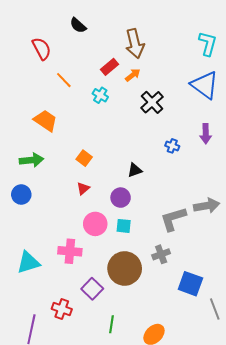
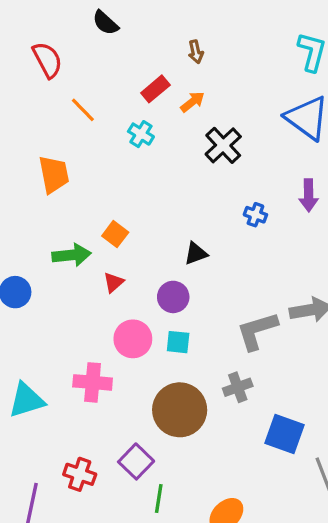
brown arrow: (135, 44) -> (196, 52), size x0.5
orange trapezoid: (46, 121) -> (54, 174), turned 45
green arrow: (31, 160) -> (72, 255), moved
purple square: (92, 289) -> (136, 461), moved

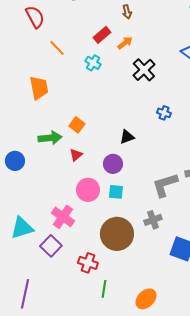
pink cross: (93, 382) -> (63, 217), turned 30
purple square: (136, 461) -> (51, 246), moved
red cross: (80, 474) -> (88, 263), moved

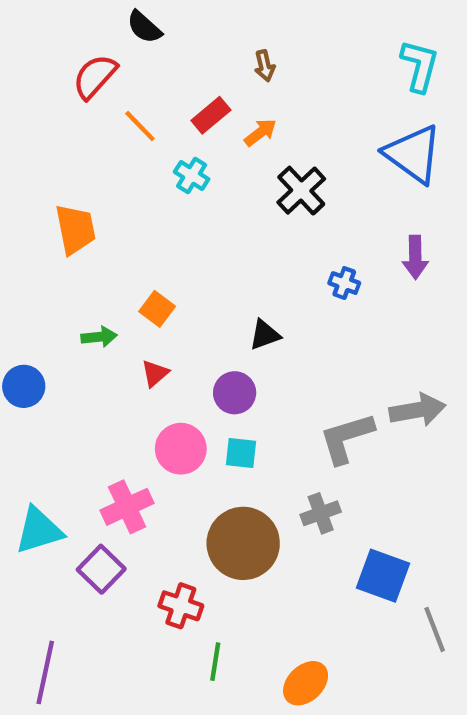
red semicircle: (35, 17) -> (95, 77), moved, turned -110
orange line: (57, 48) -> (140, 126), moved
green arrow: (50, 138) -> (99, 337), size x0.7
pink cross: (63, 217) -> (127, 507), turned 30

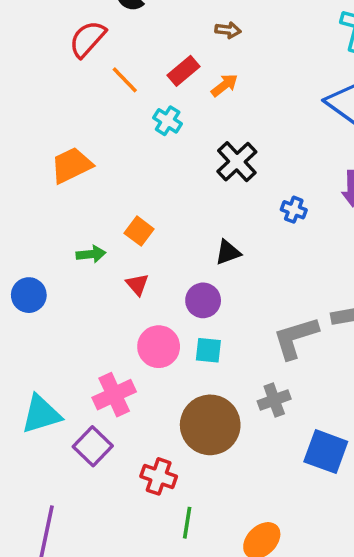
brown arrow: (265, 66) -> (228, 30), turned -70
black cross: (301, 191) -> (237, 162), moved
orange trapezoid: (75, 229) -> (71, 165), turned -105
red triangle: (155, 373) -> (137, 284), turned -30

